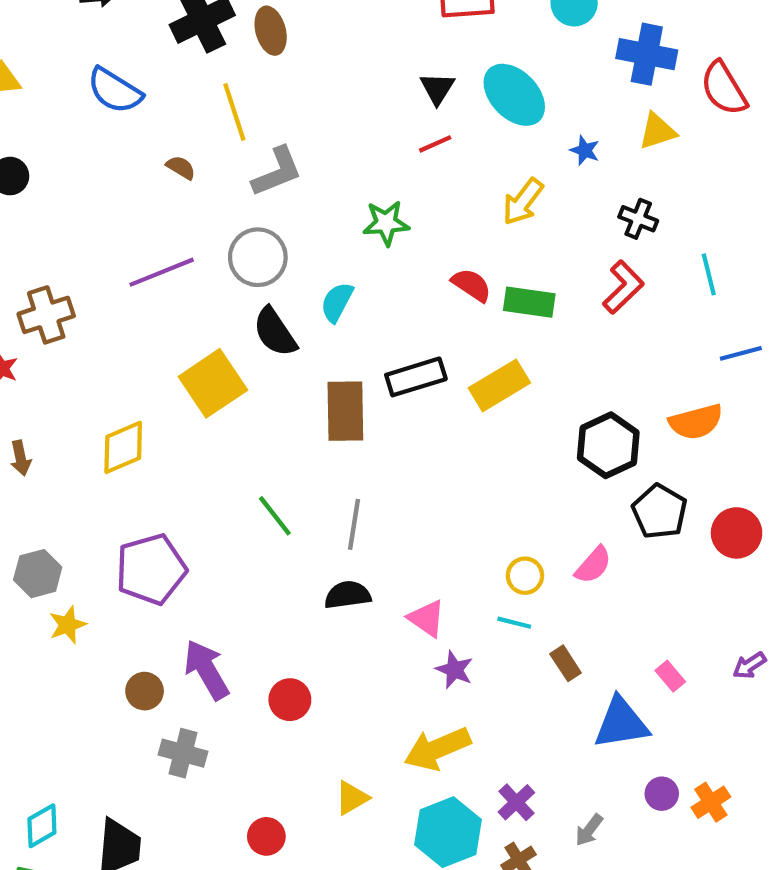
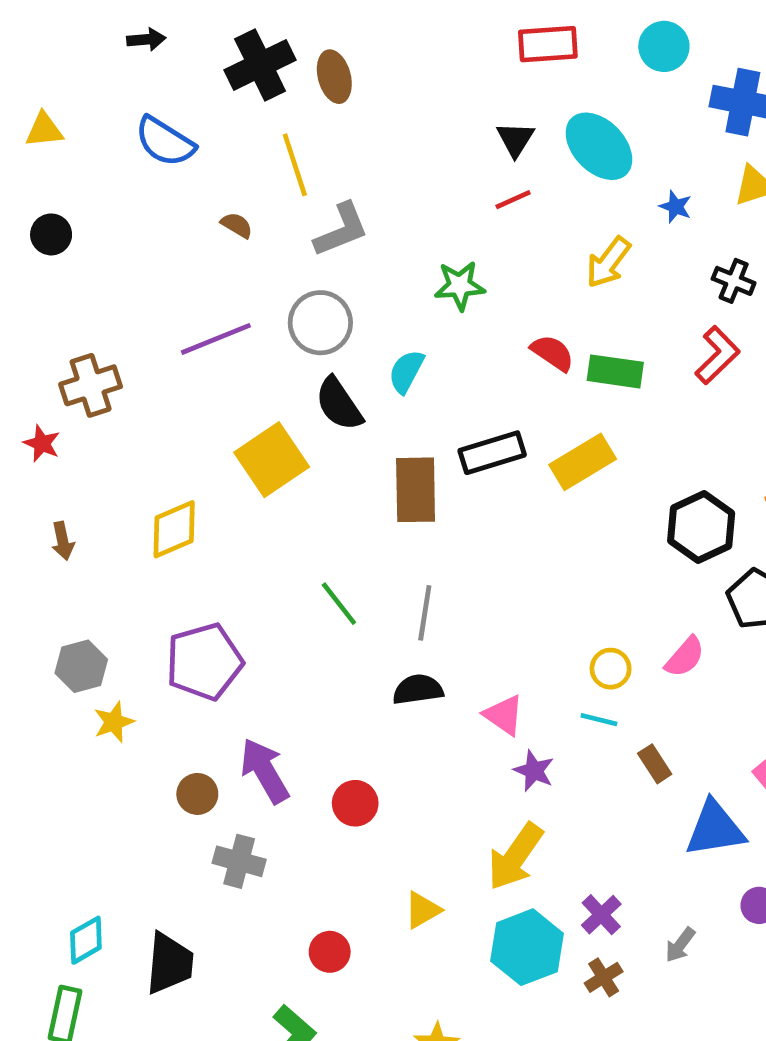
yellow arrow: (437, 749) -> (515, 857), turned -32

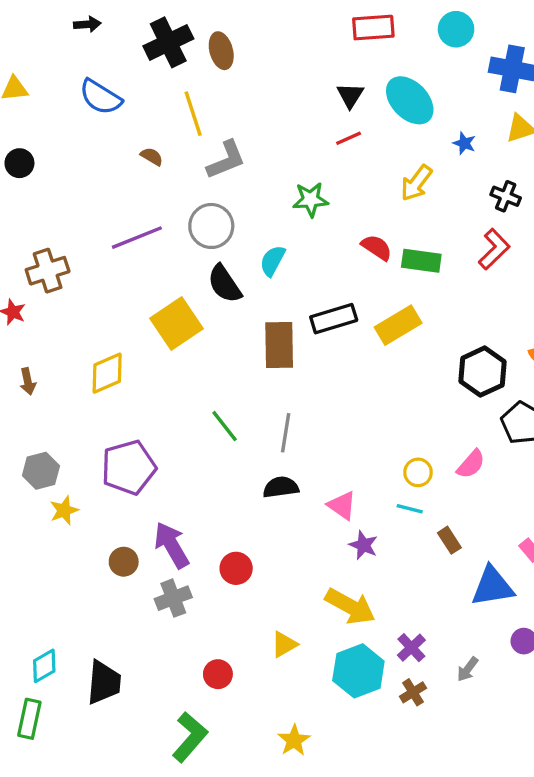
yellow arrow: (515, 857) -> (350, 606), turned -96
gray cross: (239, 861) -> (173, 598), moved, turned -36

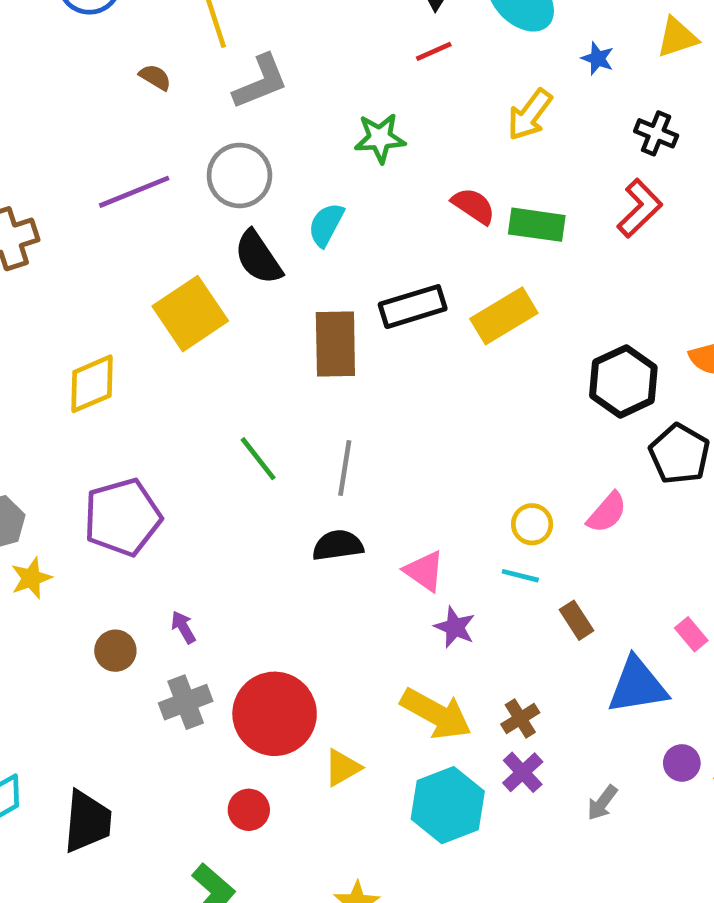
purple arrow: (172, 545) -> (183, 627), size x0.5
red circle: (236, 568) -> (275, 714), moved, size x1.8
brown cross: (413, 692) -> (520, 718), moved

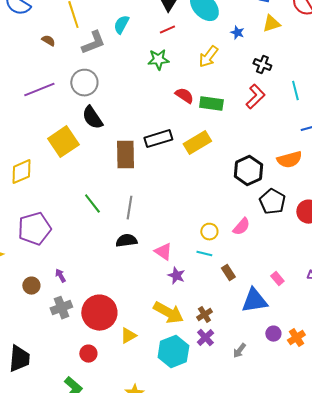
green star: (380, 138) -> (158, 60), moved
cyan semicircle: (326, 225) -> (121, 25), moved

